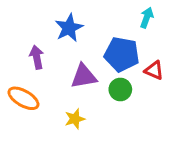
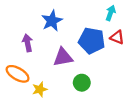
red triangle: (154, 70) -> (117, 37), moved
green circle: (120, 89) -> (82, 83), moved
yellow star: (75, 119) -> (40, 89), moved

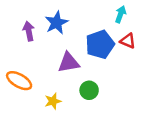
blue pentagon: (92, 41) -> (100, 44), turned -30
purple arrow: (28, 43) -> (29, 31), moved
yellow star: (40, 89) -> (53, 101), moved

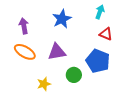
blue star: (57, 23) -> (62, 19), moved
blue pentagon: (100, 44) -> (98, 61), moved, turned -30
orange ellipse: (19, 81) -> (25, 52), moved

